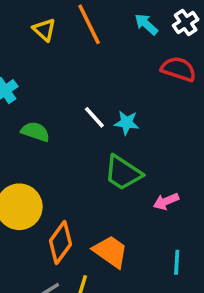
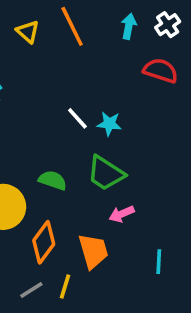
cyan arrow: (146, 24) -> (129, 26), turned 60
green semicircle: (35, 132) -> (53, 180), moved
pink arrow: (166, 201) -> (122, 214), moved
orange trapezoid: (110, 251) -> (93, 251), turned 39

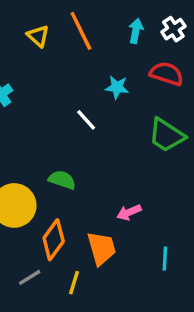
cyan star: (109, 124) -> (117, 87), moved
green trapezoid: (106, 173) -> (167, 135), moved
gray line: (31, 290) -> (30, 277), moved

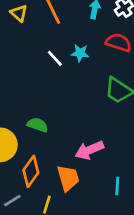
white line: (86, 120) -> (55, 58), moved
pink arrow: (129, 212) -> (89, 150), size x1.5

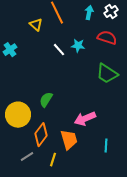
yellow triangle: (19, 13) -> (36, 25), moved
green semicircle: (38, 125) -> (46, 100), turned -77

